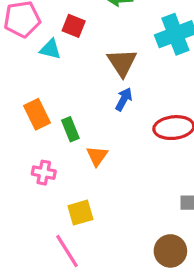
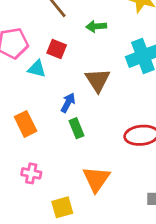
blue arrow: (124, 99) -> (68, 103), moved
green rectangle: (70, 129) -> (76, 128), moved
orange triangle: (97, 156) -> (96, 179), moved, size x1.5

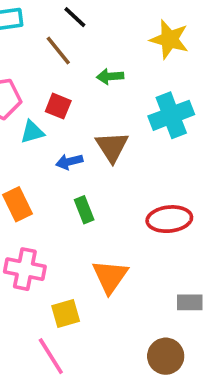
cyan triangle: (37, 69) -> (32, 132), turned -30
blue arrow: (68, 103) -> (69, 162), moved, turned -132
pink cross: (31, 173) -> (25, 269), size x1.5

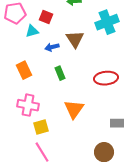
yellow square: (66, 314) -> (41, 127), moved

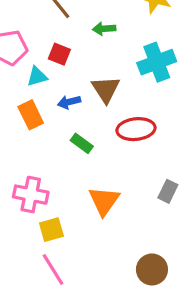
orange rectangle: (24, 70) -> (31, 115), moved
green rectangle: (60, 73) -> (82, 143), turned -32
red ellipse: (106, 78) -> (136, 129), moved
gray rectangle: (117, 123) -> (168, 191), moved, turned -64

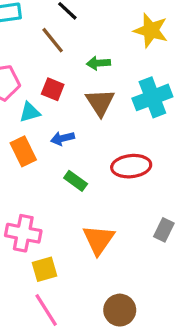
brown triangle: (106, 89) -> (100, 102), moved
brown circle: (152, 269) -> (120, 310), moved

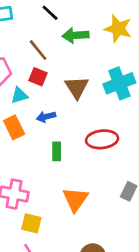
brown line: (53, 40) -> (38, 50), moved
green arrow: (98, 63) -> (75, 35), moved, size x1.4
green rectangle: (76, 181) -> (57, 151), turned 54
yellow square: (45, 269) -> (31, 223), turned 30

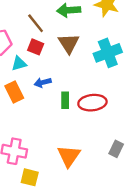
brown triangle: (77, 87) -> (69, 43), moved
green rectangle: (57, 151) -> (65, 100), moved

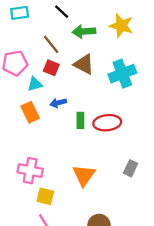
brown triangle: (69, 43) -> (84, 64), turned -30

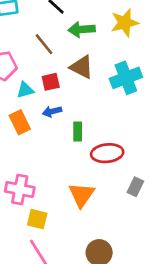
yellow star: (121, 26) -> (125, 23), turned -30
red square: (51, 68) -> (51, 82), moved, turned -35
red ellipse: (107, 123) -> (107, 153), moved

